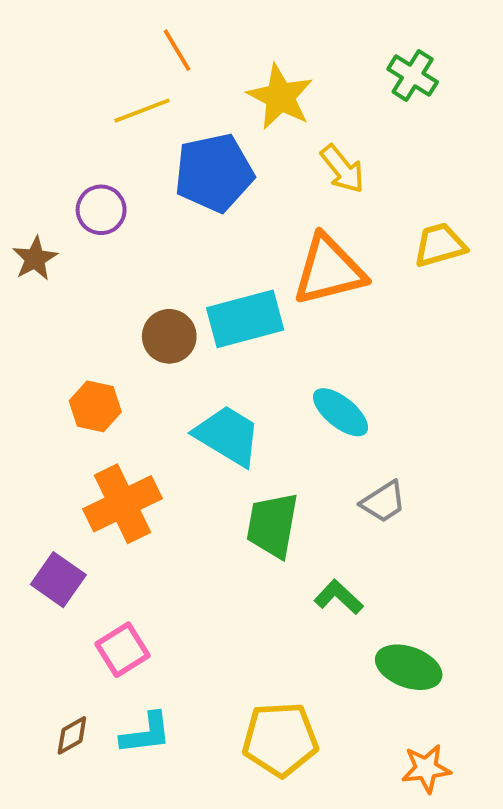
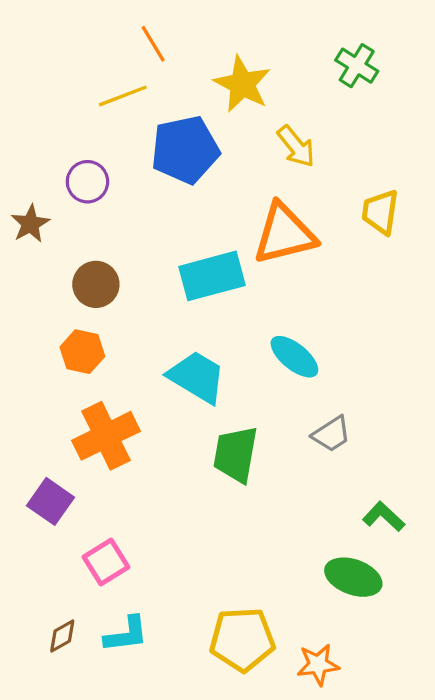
yellow trapezoid: (440, 245) -> (380, 212), turned -66
brown circle: (169, 336) -> (96, 284), moved
green L-shape: (339, 597) -> (384, 517), moved
orange star: (426, 768) -> (318, 665), moved

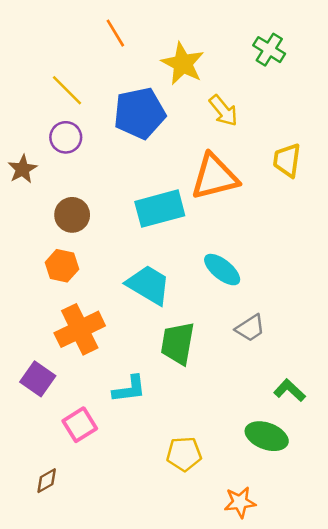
yellow line: (123, 96) -> (67, 90), moved, turned 66
cyan L-shape: (126, 634) -> (129, 389), moved
yellow pentagon: (242, 639) -> (184, 454), moved, size x0.7

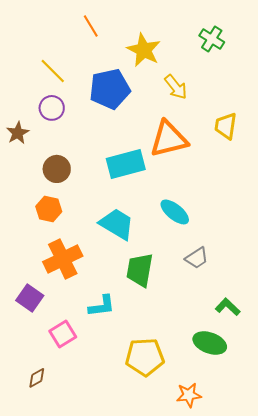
yellow pentagon: (184, 454) -> (145, 357), size x1.4

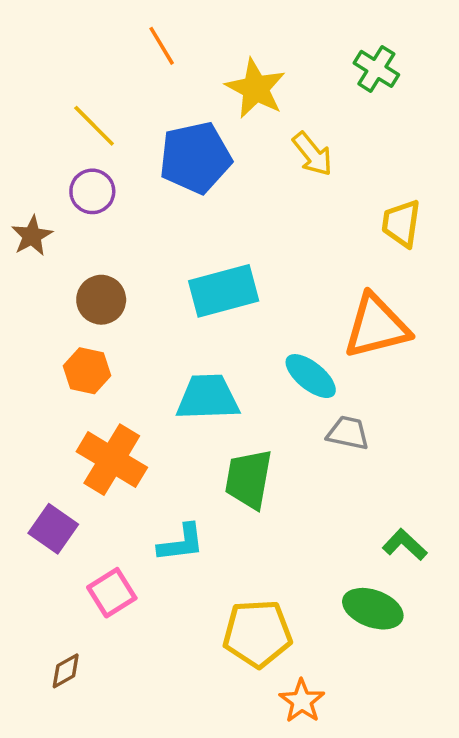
orange triangle: (169, 139) -> (376, 326), moved
cyan trapezoid: (117, 224) -> (208, 397), turned -33
gray trapezoid: (197, 258) -> (348, 433), moved, turned -135
orange cross: (63, 259) -> (112, 460), turned -33
orange star: (189, 395) -> (302, 701), moved, turned -30

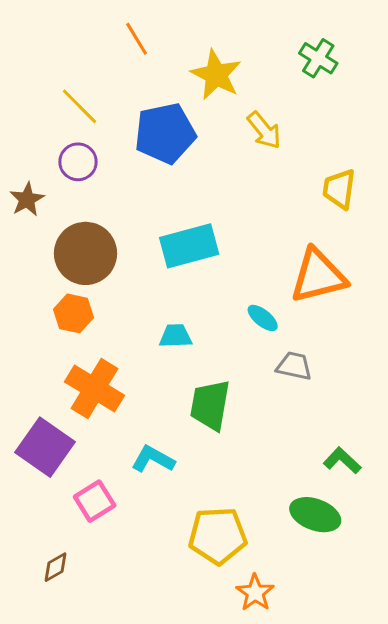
brown circle: (101, 300) -> (86, 253), size x1.5
cyan ellipse: (311, 376) -> (263, 318), size x0.7
cyan trapezoid: (208, 397) -> (176, 336), size x0.6
purple square: (53, 529) -> (45, 447), size x1.4
cyan L-shape: (181, 543) -> (153, 459), turned -144

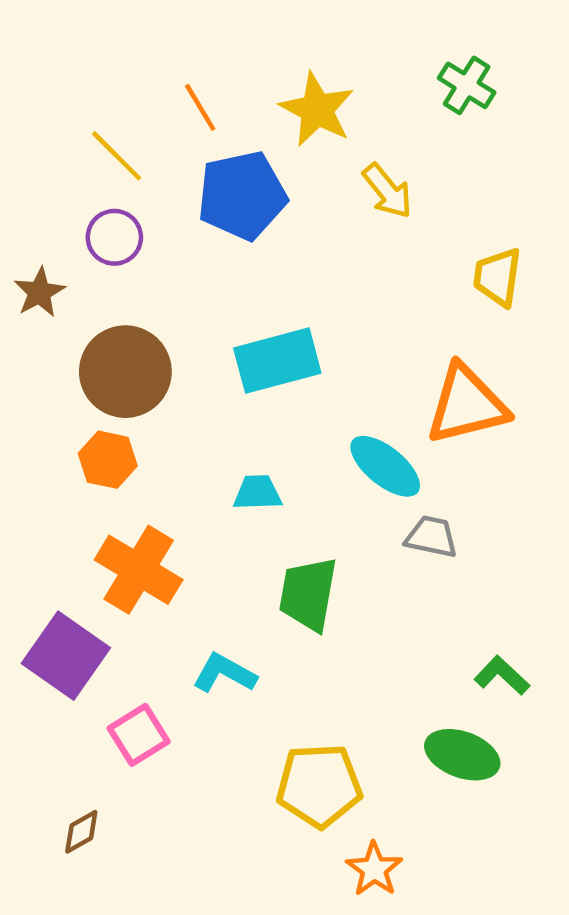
orange line: (137, 39) -> (200, 107), moved
cyan ellipse: (263, 318) -> (385, 466), size x1.6

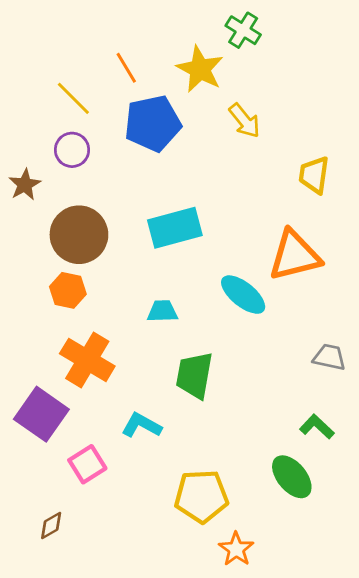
green cross: (467, 85) -> (243, 30), moved
gray trapezoid: (431, 537) -> (329, 357), moved
green ellipse: (462, 755) -> (292, 477), turned 30

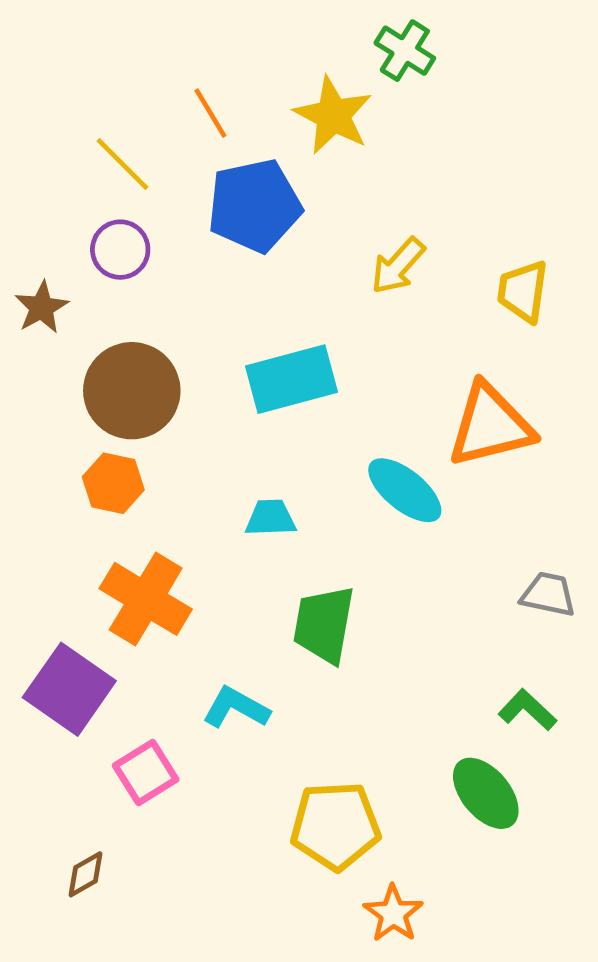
yellow arrow: (245, 121) -> (398, 266), moved, turned 81

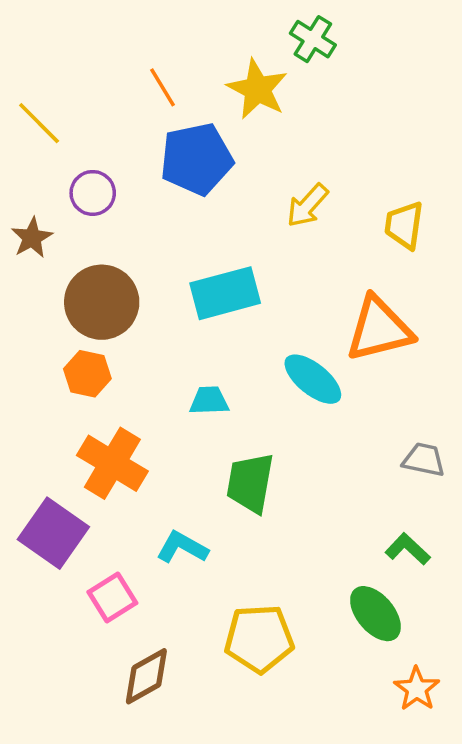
yellow line: (123, 164) -> (39, 123), moved
brown diamond: (86, 874) -> (146, 676), moved, size x1.6
orange star: (393, 914) -> (417, 689), moved

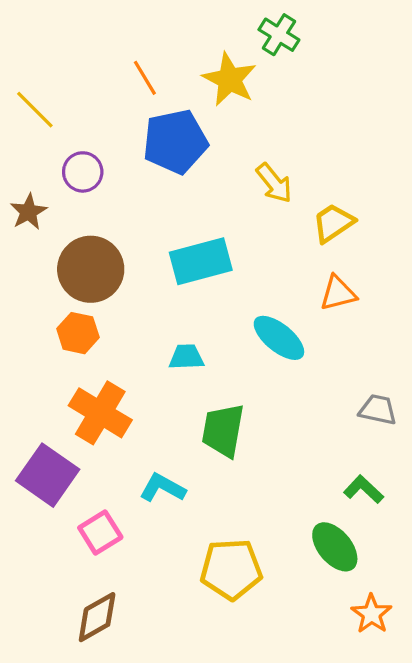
yellow arrow: (307, 206) -> (274, 183), turned -81
yellow trapezoid: (404, 225) -> (333, 223), moved, turned 48
orange triangle: (379, 329) -> (338, 293), size x0.6
brown diamond: (146, 676) -> (97, 617), moved

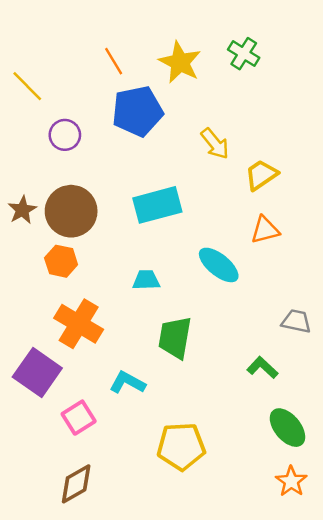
green cross: (279, 35) -> (244, 54), moved
brown star: (28, 212) -> (22, 210), moved
green L-shape: (364, 489) -> (262, 368), moved
green ellipse: (335, 547) -> (287, 428), moved

